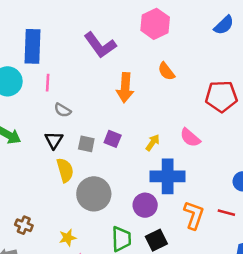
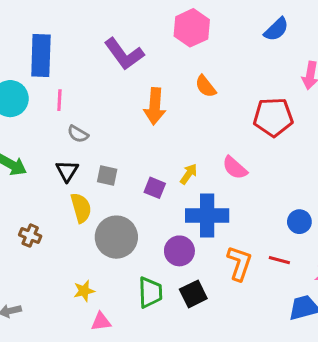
purple square: (113, 139) -> (155, 188), moved
brown cross: (24, 225) -> (30, 236), moved

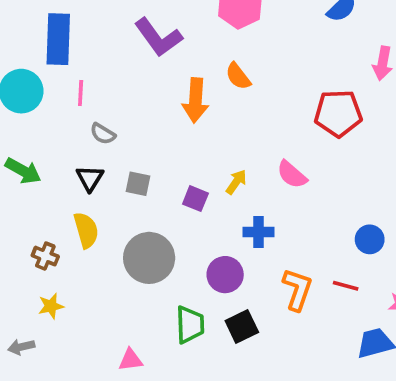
orange semicircle: (206, 86) -> (238, 76), moved
yellow semicircle: (81, 208) -> (86, 230), moved
blue cross: (207, 216) -> (258, 232), size x0.6
yellow star: (84, 291) -> (51, 306), moved

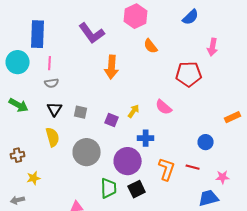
orange semicircle: (238, 76) -> (151, 46), moved
gray semicircle: (103, 134) -> (52, 83), moved, turned -40
brown cross: (45, 256) -> (18, 155), moved, turned -32
purple circle: (225, 275) -> (128, 161), size x1.4

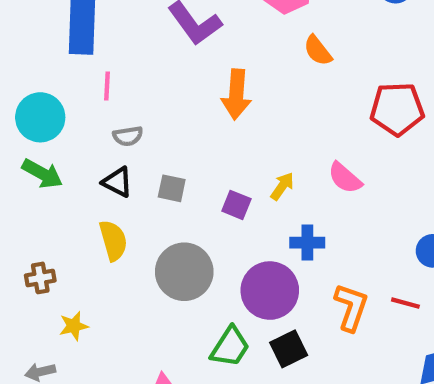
cyan circle: (18, 62) -> (40, 117), moved
gray semicircle: (52, 83) -> (128, 136), moved
black triangle: (55, 109) -> (117, 182), turned -35
green trapezoid: (109, 188) -> (230, 347), turned 35

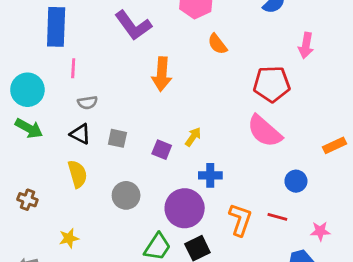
pink semicircle: (345, 178) -> (265, 131), moved, size x1.5
gray circle: (184, 272) -> (126, 195), size x0.7
brown cross: (40, 278) -> (27, 200), turned 30
yellow star: (74, 326) -> (69, 238), moved

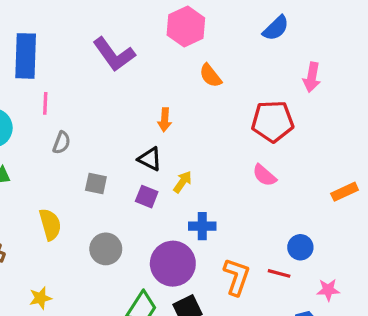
orange arrow: (162, 74) -> (165, 120), moved, size x0.6
gray semicircle: (87, 103) -> (62, 143), turned -60
pink semicircle: (265, 131) -> (264, 175), size x0.6
black triangle: (80, 134) -> (150, 159), moved
blue circle: (296, 181) -> (300, 247), moved

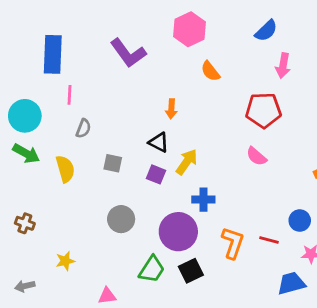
pink arrow: (312, 77) -> (283, 66), moved
yellow arrow: (183, 182) -> (187, 162), size x1.4
yellow semicircle: (50, 224) -> (65, 169), moved
blue circle: (300, 247) -> (300, 220), moved

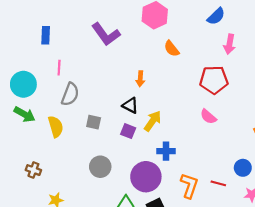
blue rectangle: (53, 54) -> (46, 35), size x0.6
gray semicircle: (83, 128) -> (70, 94), size x1.5
brown cross: (25, 223) -> (33, 170), moved

